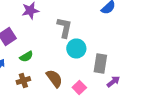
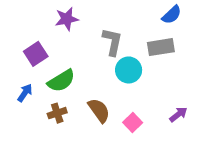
green semicircle: (26, 56) -> (61, 81), size x1.5
gray rectangle: (100, 64) -> (161, 47), moved, turned 72

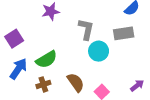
purple square: (36, 54) -> (14, 39), moved
blue arrow: (25, 93) -> (18, 69), size x1.5

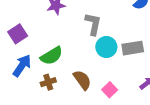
gray rectangle: (124, 33) -> (133, 48), moved

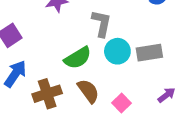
green semicircle: (52, 56) -> (78, 58), moved
brown cross: (48, 82) -> (47, 94), size x1.5

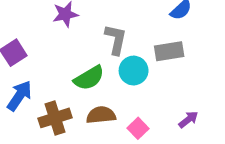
gray rectangle: (149, 53) -> (169, 51), moved
brown semicircle: (88, 91) -> (101, 115), turned -60

